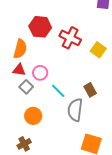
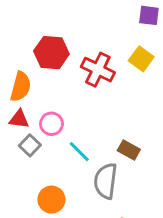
yellow square: (98, 50) -> (141, 59), moved
brown rectangle: (90, 90) -> (129, 150), turned -32
orange circle: (33, 116) -> (51, 200), moved

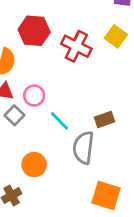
brown rectangle: (129, 150) -> (105, 120), turned -48

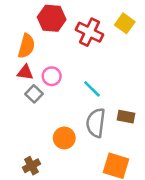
brown rectangle: (105, 120) -> (126, 117), moved, turned 30
cyan line: (59, 121) -> (92, 89), moved
orange circle: (34, 165) -> (64, 138), moved

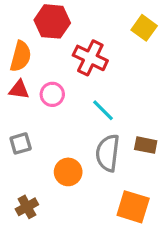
red cross: (89, 32) -> (90, 58), moved
gray square: (34, 94) -> (21, 143), moved, turned 30

